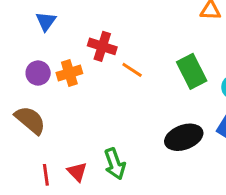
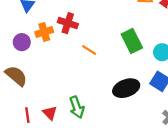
orange line: (132, 70) -> (89, 50), moved
orange cross: (69, 73) -> (44, 32), moved

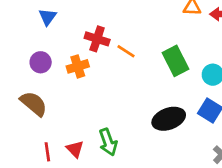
orange cross: (44, 32) -> (78, 66), moved
orange line: (89, 50) -> (126, 51), moved

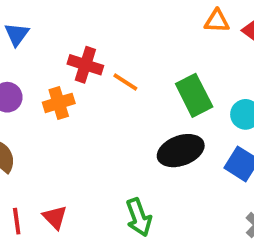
black ellipse: (169, 119) -> (181, 151), moved
green arrow: (108, 142) -> (139, 217), moved

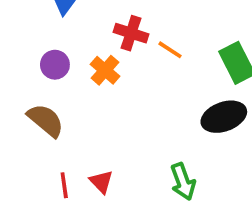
orange cross: (59, 103) -> (105, 70), turned -32

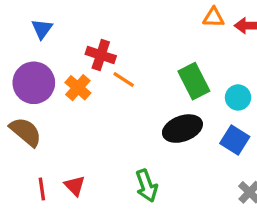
orange line: (170, 50) -> (124, 80), moved
purple circle: (55, 65) -> (34, 83), size x1.6

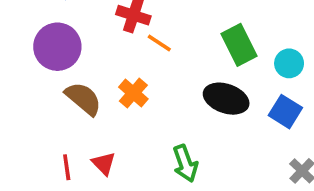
orange cross: (78, 88) -> (133, 93), moved
black ellipse: (182, 129) -> (226, 99), turned 39
brown semicircle: (26, 132) -> (83, 99), moved

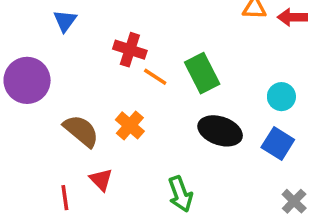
green rectangle: (239, 45) -> (202, 73), moved
purple circle: (57, 47) -> (27, 80), moved
red triangle: (104, 163) -> (101, 180), moved

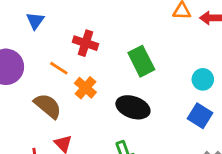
orange line: (155, 77) -> (59, 68), moved
orange cross: (130, 125) -> (85, 88), moved
black ellipse: (220, 131) -> (133, 107), moved

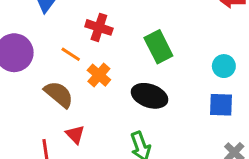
blue square: (200, 116) -> (221, 105), turned -30

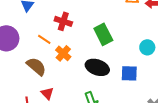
blue square: (221, 105) -> (129, 73), moved

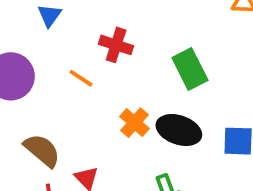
orange cross: (63, 53) -> (135, 123), moved
brown semicircle: (36, 66) -> (42, 150), moved

